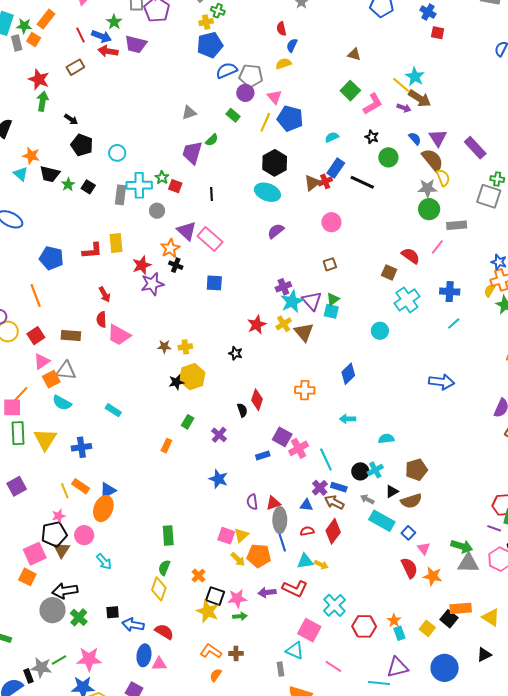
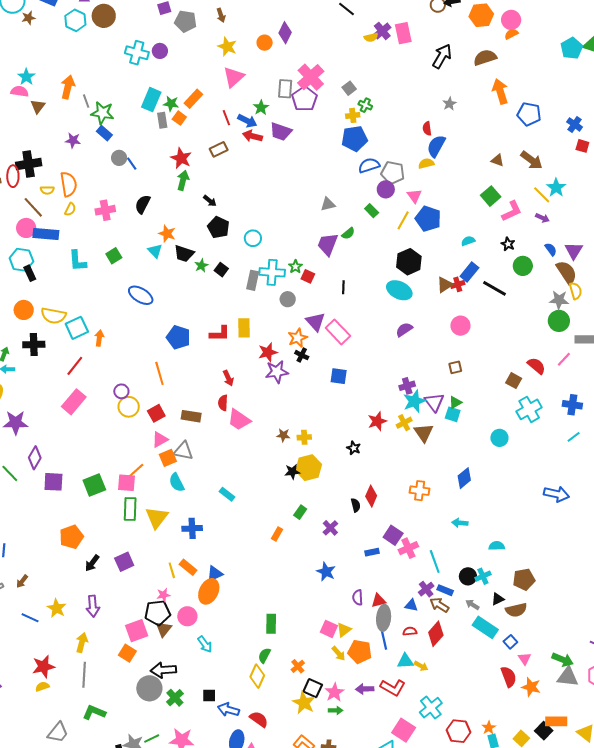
blue semicircle: (292, 45) -> (436, 146), size x1.6
brown arrow: (420, 98) -> (532, 160), moved
cyan semicircle: (62, 403) -> (177, 482), turned 30
pink star: (237, 598) -> (334, 692), turned -30

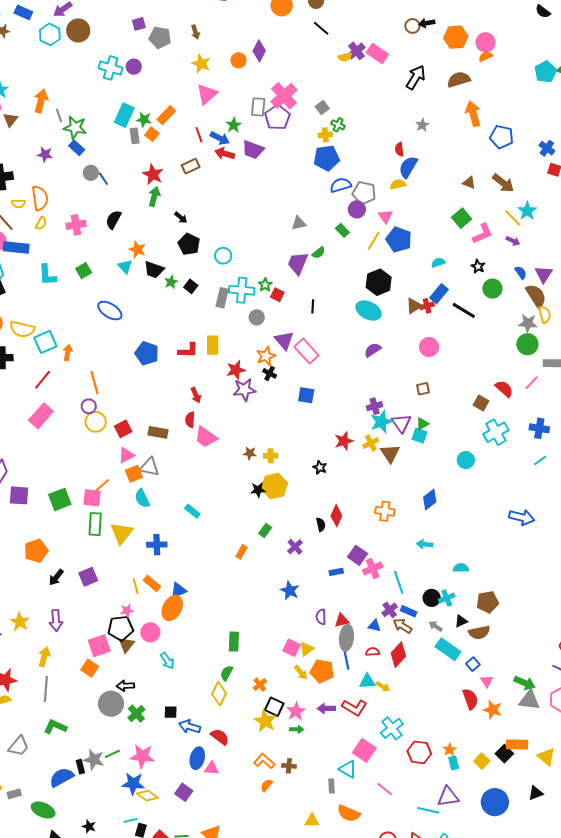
pink rectangle: (403, 33) -> (377, 53), turned -45
orange line: (159, 373) -> (94, 383), moved
black arrow: (163, 670) -> (125, 686), size x0.7

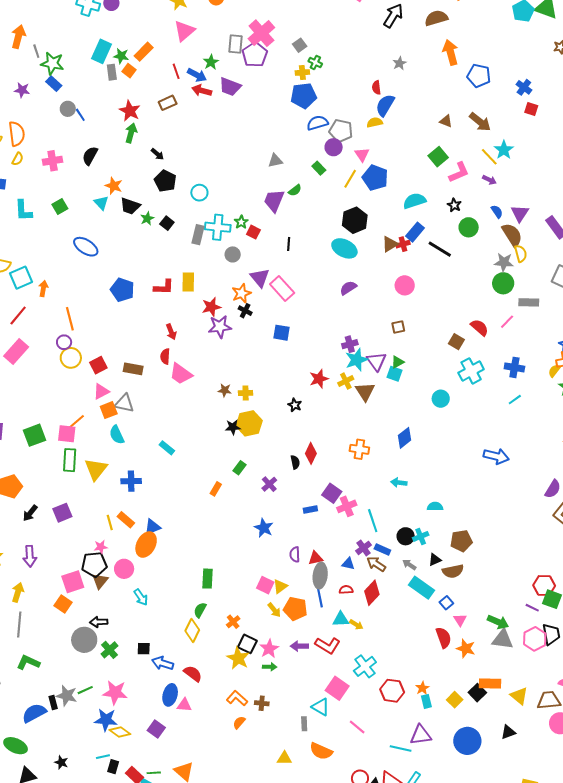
cyan semicircle: (438, 262) -> (414, 201), size x1.6

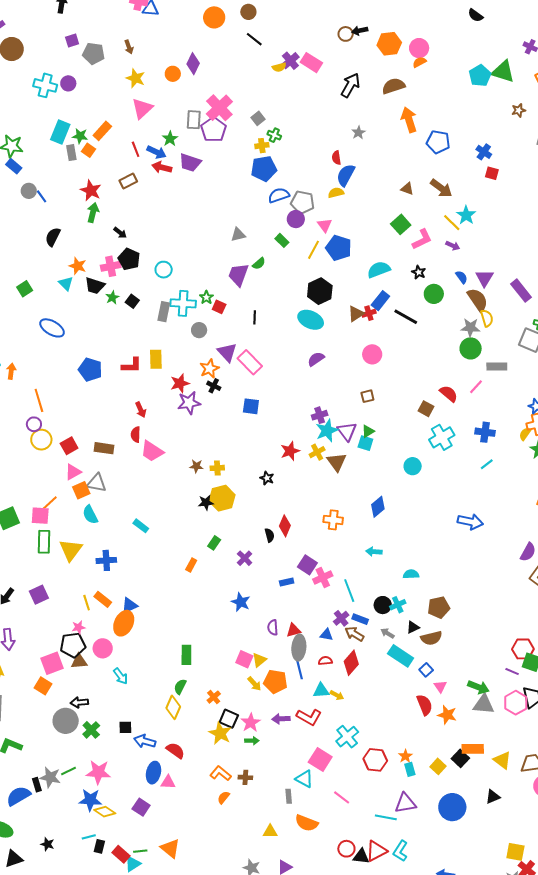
pink cross: (53, 161) -> (111, 266), moved
brown triangle: (100, 581) -> (79, 661), turned 48

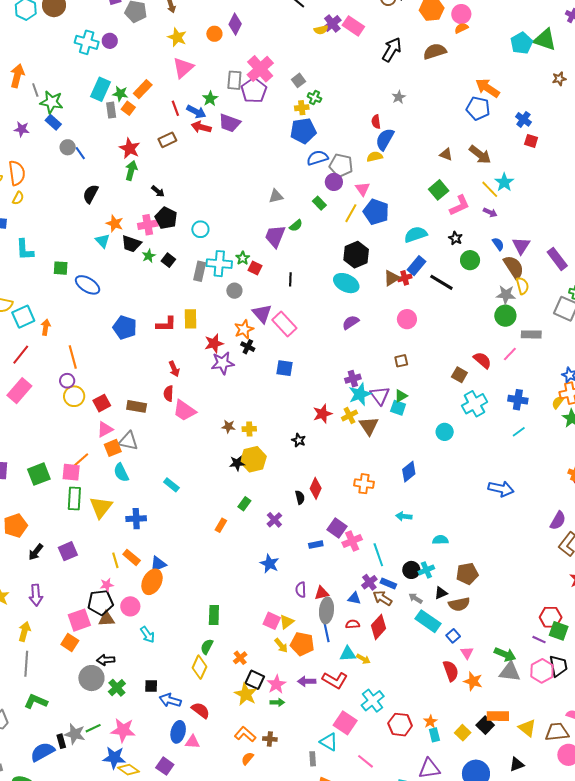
orange arrow: (409, 120) -> (487, 88), moved, turned -40
green square: (25, 289) -> (61, 268), moved, turned 35

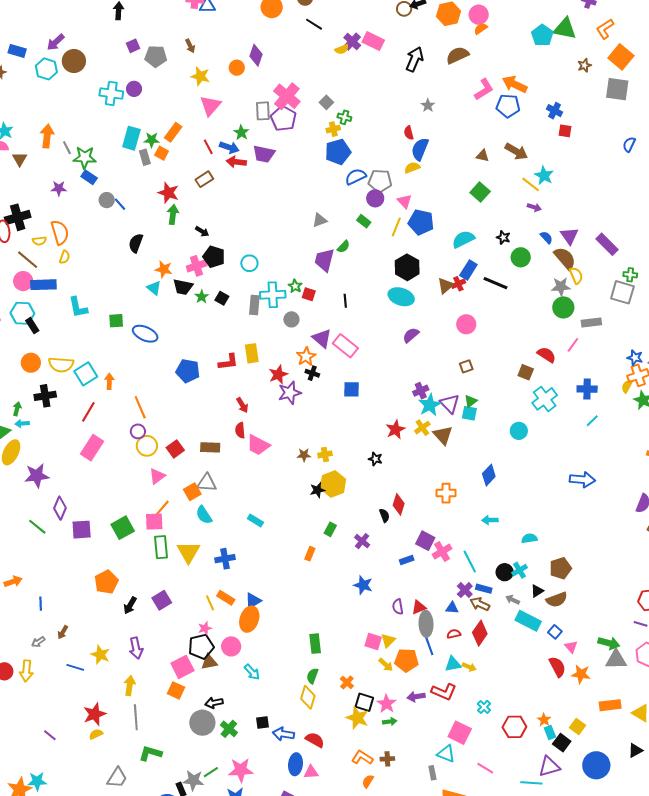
pink L-shape: (460, 205) -> (484, 89), moved
pink triangle: (105, 429) -> (157, 476), moved
cyan cross: (373, 701) -> (484, 707), size x0.6
black square: (485, 725) -> (562, 743), moved

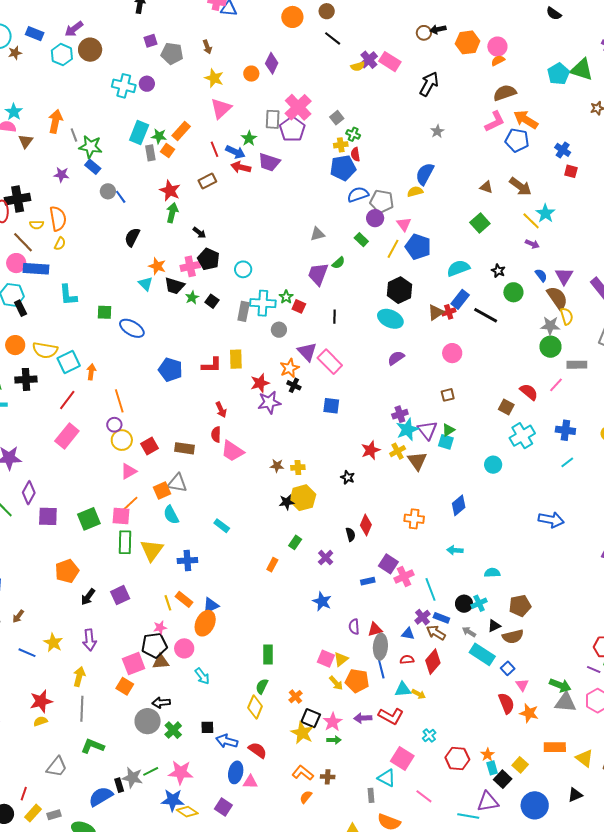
brown semicircle: (457, 55) -> (505, 93), moved
red semicircle: (409, 133) -> (355, 154), moved

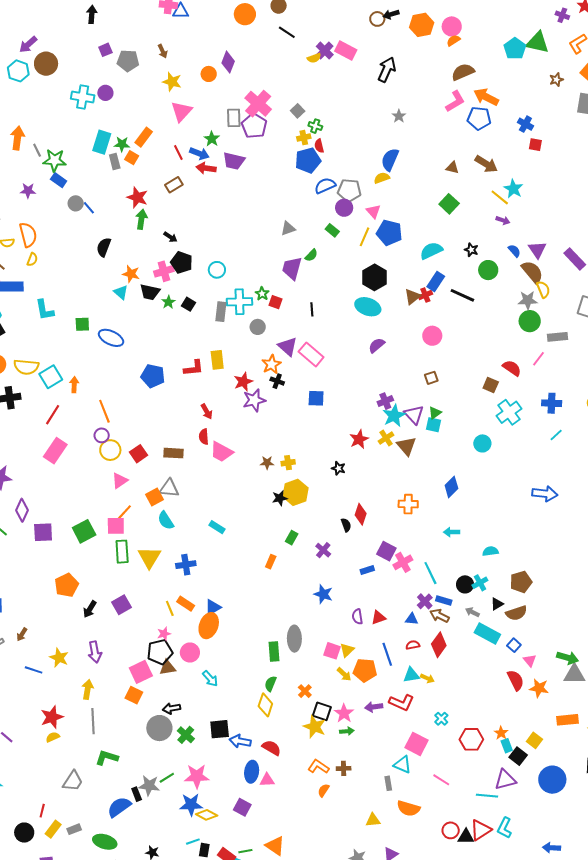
gray ellipse: (380, 647) -> (294, 639), moved
black square: (207, 727) -> (220, 729), size x1.5

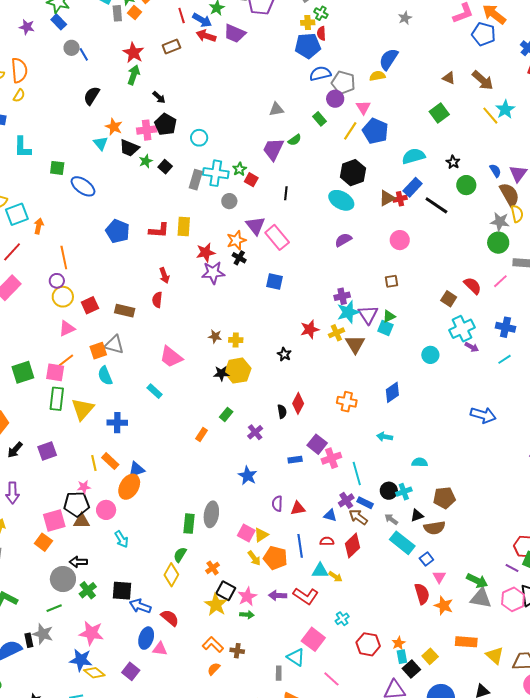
purple arrow: (503, 220) -> (472, 347), moved
pink trapezoid: (221, 452) -> (171, 357), moved
green line: (167, 778) -> (54, 608), moved

